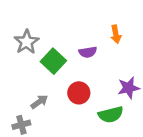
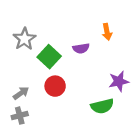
red circle: (79, 93) -> (55, 86), moved
gray arrow: (39, 102) -> (21, 93), moved

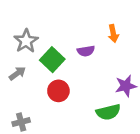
gray arrow: (21, 93) -> (17, 73), moved

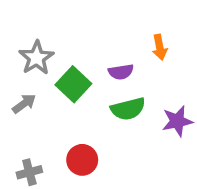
red circle: (58, 91) -> (82, 160), moved
green semicircle: (108, 112) -> (128, 109), moved

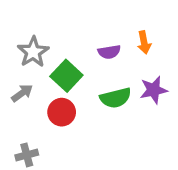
purple semicircle: (121, 72) -> (109, 52), moved
purple star: (177, 121) -> (154, 90), moved
red circle: (82, 160) -> (62, 112), moved

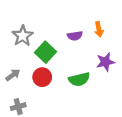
gray arrow: (22, 93) -> (13, 75), moved
green semicircle: (116, 98) -> (79, 79), moved

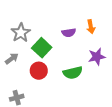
gray arrow: (13, 75) -> (12, 59), moved

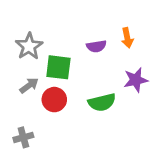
green square: (42, 48) -> (58, 67), turned -36
gray arrow: (12, 59) -> (29, 86), moved

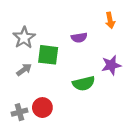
orange arrow: (127, 38) -> (110, 20), moved
red circle: (54, 100) -> (42, 108), moved

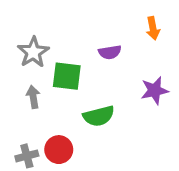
gray arrow: (24, 70) -> (33, 97), turned -63
green semicircle: (84, 83) -> (99, 116), moved

